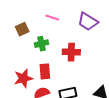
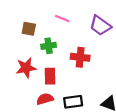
brown square: (22, 29) -> (29, 29), turned 32
red star: (23, 78) -> (26, 68), moved

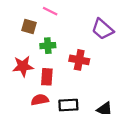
pink line: (62, 19) -> (50, 11), moved

